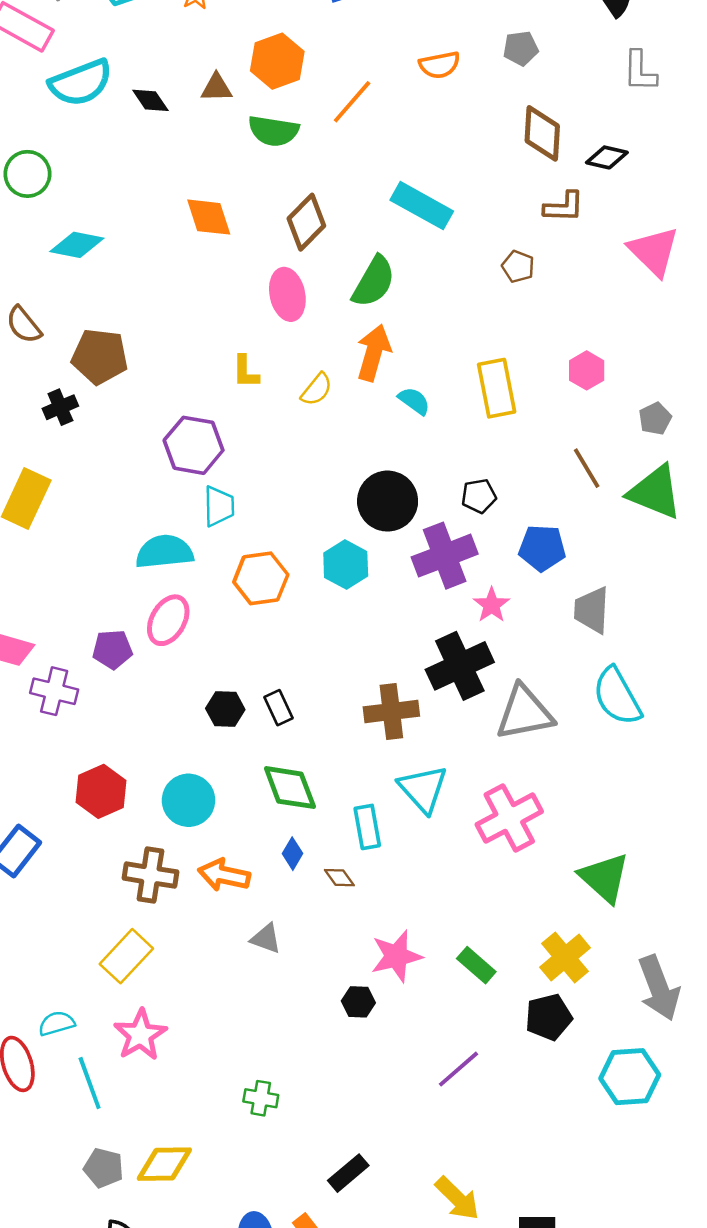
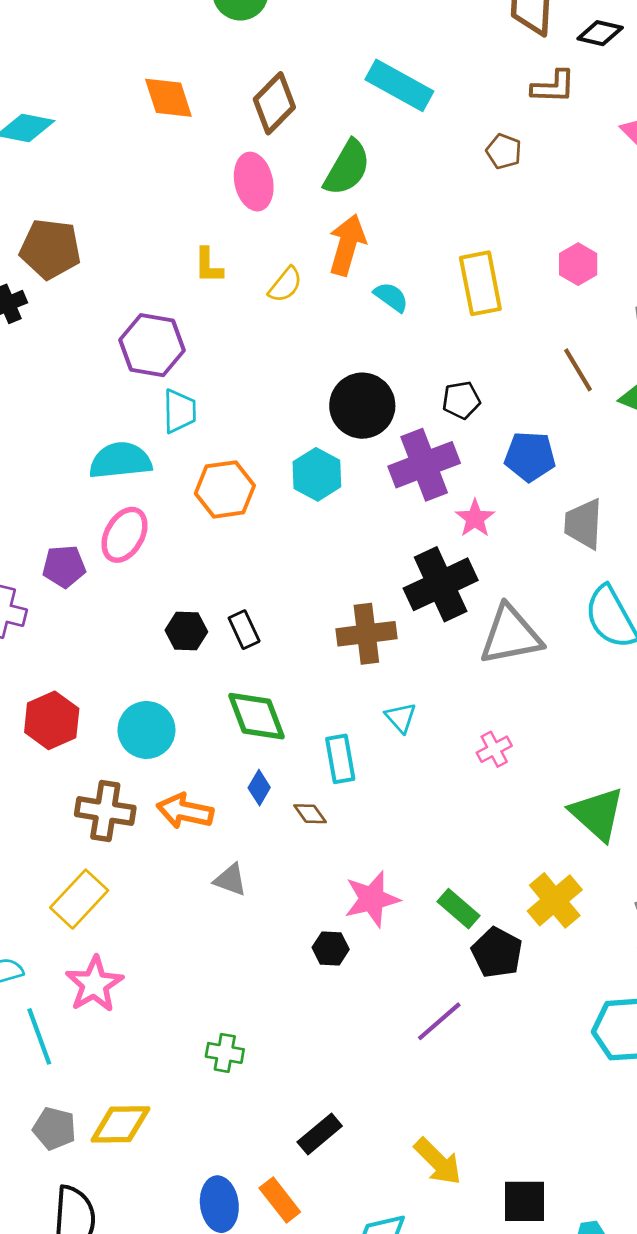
cyan triangle: (423, 789) -> (401, 718), size x0.6
pink cross: (509, 818) -> (494, 749), size x0.5
black pentagon: (549, 1017) -> (497, 953), moved, turned -30

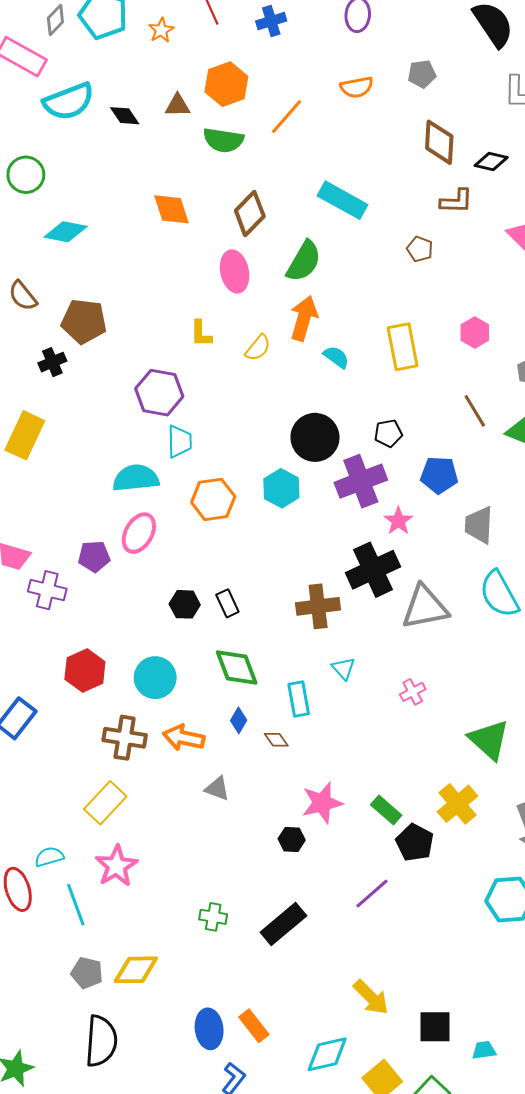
black rectangle: (320, 1134) -> (283, 924), moved, size x1.4

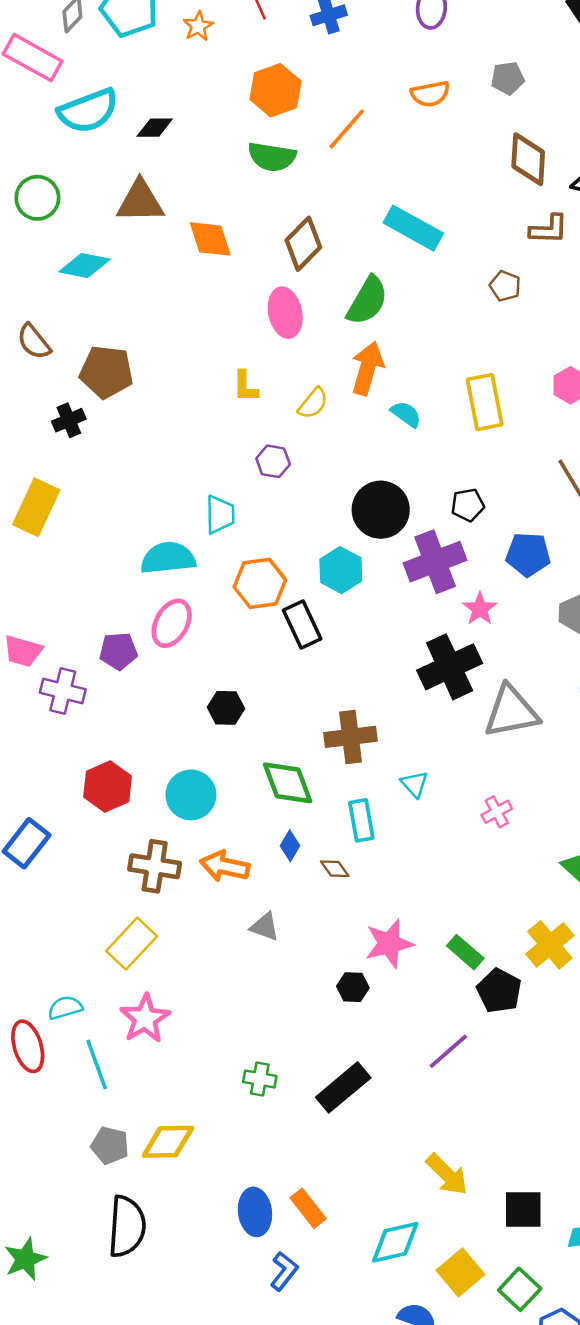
brown triangle: (178, 106) -> (140, 201), moved, size x1.6
black diamond: (125, 116) -> (155, 128), turned -56
purple hexagon: (159, 393) -> (273, 461), moved, size x0.6
black rectangle: (227, 603) -> (302, 624), moved, size x1.4
brown cross: (318, 606) -> (350, 737), moved

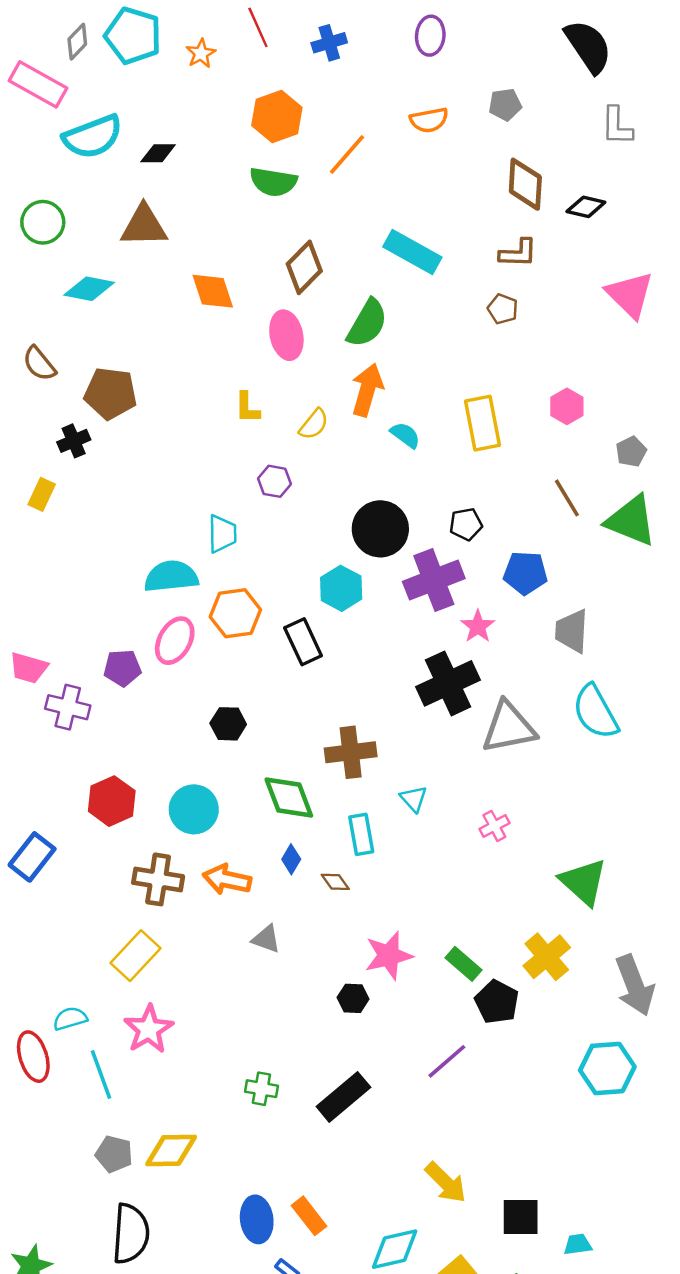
brown L-shape: (549, 229) -> (518, 253), moved
orange diamond: (210, 239) -> (213, 291), moved
yellow rectangle: (36, 507) -> (42, 494), moved, size x0.6
orange hexagon: (260, 583) -> (235, 613), moved

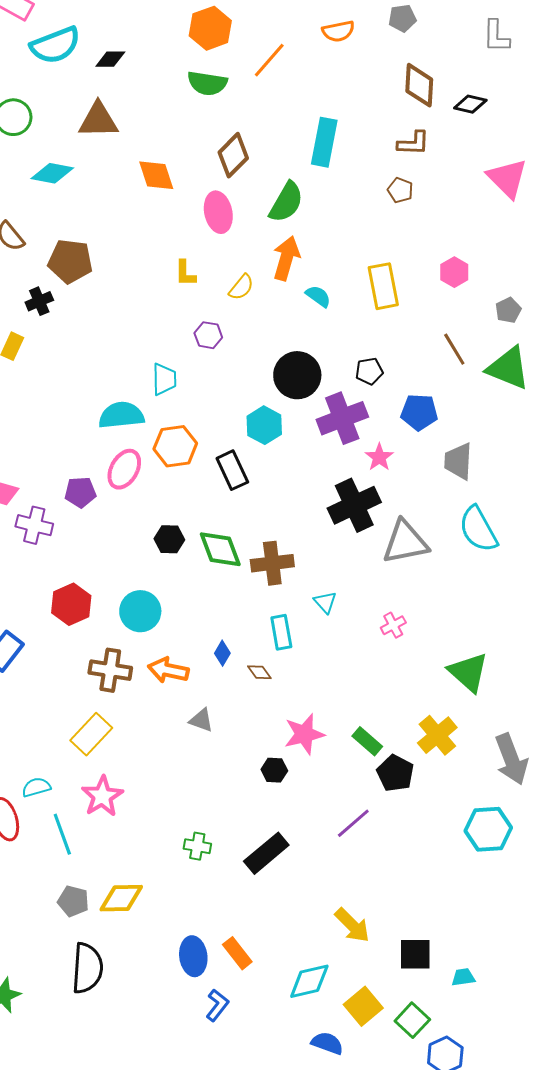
cyan rectangle: (412, 252) -> (324, 142), turned 72
green diamond: (289, 797) -> (220, 549), moved

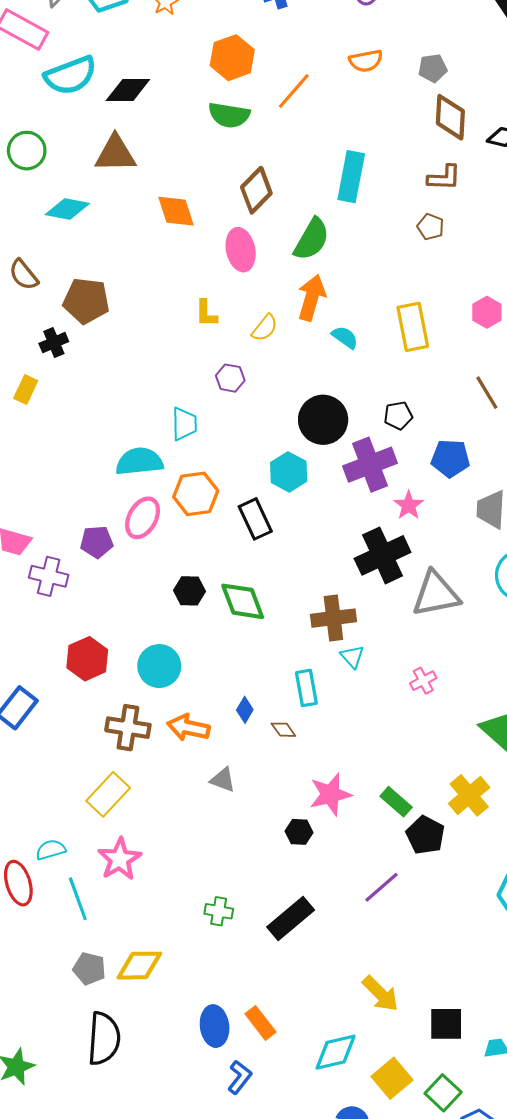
gray pentagon: (402, 18) -> (433, 68), moved
black diamond: (110, 59) -> (128, 90), size x1.4
brown cross: (272, 563) -> (333, 618), moved

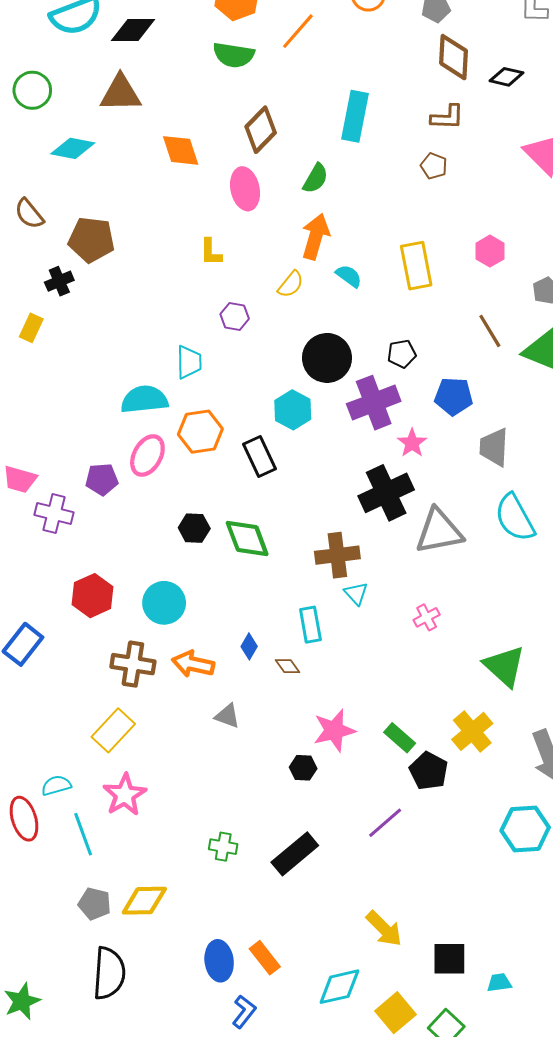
green semicircle: (312, 239) -> (316, 178), size x0.7
yellow semicircle: (265, 328) -> (291, 284), moved

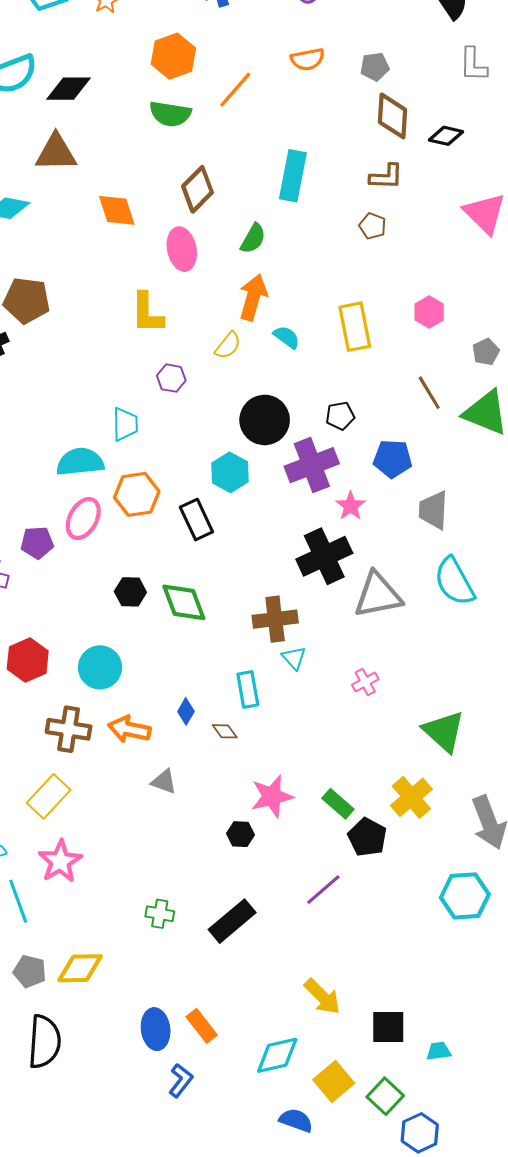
yellow L-shape: (211, 252) -> (147, 313), size x1.5

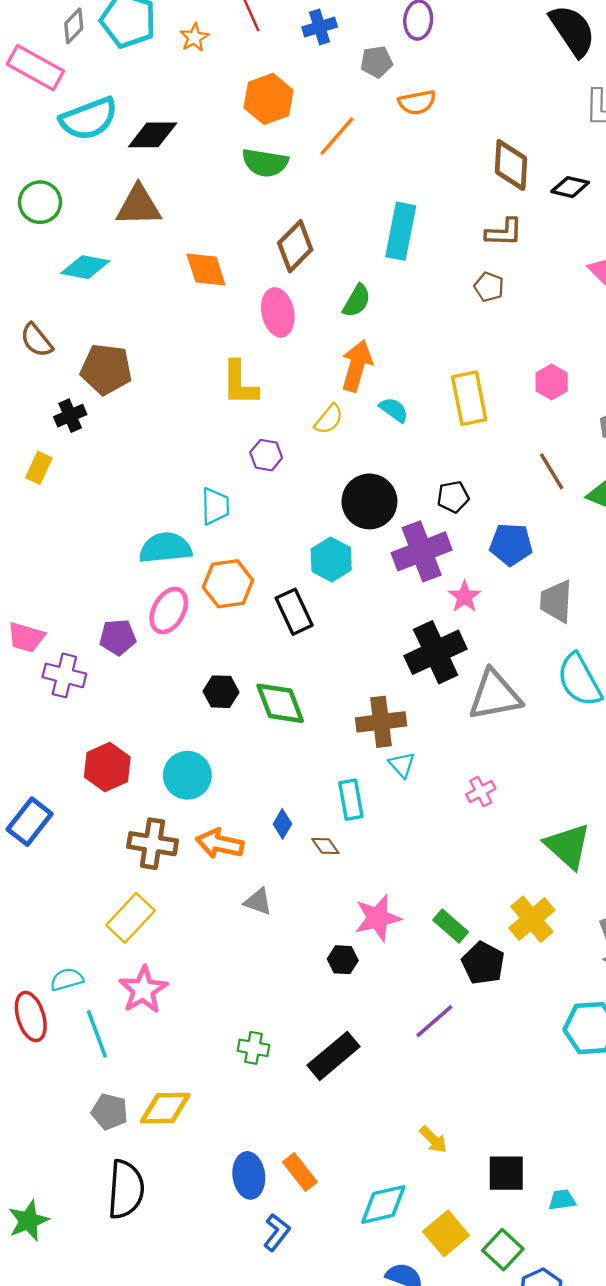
gray pentagon: (375, 67) -> (376, 62), moved
yellow arrow: (322, 997) -> (433, 1139), size x0.7

